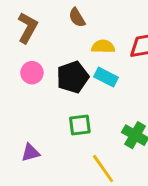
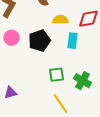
cyan rectangle: (106, 77) -> (72, 41), moved, turned 70
green square: (80, 125) -> (56, 75), moved

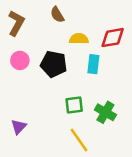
black pentagon: (40, 41) -> (54, 64), turned 30
purple triangle: (10, 93) -> (19, 127), turned -32

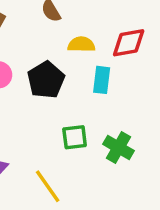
black pentagon: (54, 64) -> (46, 80), turned 30
yellow line: (79, 140) -> (48, 186), moved

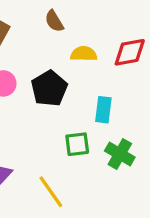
cyan rectangle: (102, 80) -> (103, 110), moved

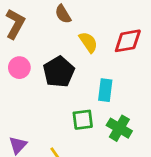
yellow semicircle: (84, 54) -> (88, 42), turned 55

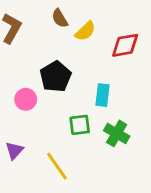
yellow semicircle: (88, 42) -> (85, 31), moved, turned 80
pink circle: (19, 68) -> (26, 99), moved

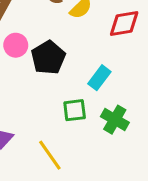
cyan rectangle: (102, 95) -> (99, 78), turned 30
pink circle: (26, 99) -> (16, 45), moved

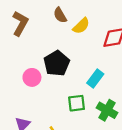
pink circle: (16, 45) -> (32, 77), moved

